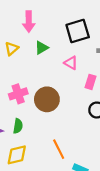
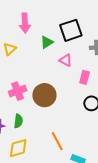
green triangle: (42, 48) -> (47, 42), moved

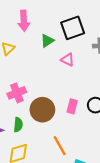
pink rectangle: (85, 77) -> (72, 106), moved
brown circle: (44, 95) -> (42, 110), moved

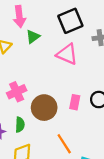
green triangle: (47, 41) -> (33, 37), moved
pink triangle: (68, 60) -> (67, 54), size x1.5

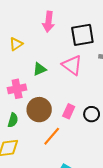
pink arrow: (19, 17) -> (49, 22), moved
green triangle: (33, 37) -> (40, 69), moved
orange line: (64, 144) -> (52, 136), moved, turned 60

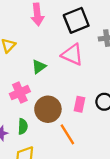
orange line: (52, 136) -> (67, 134), turned -60

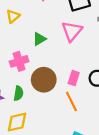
pink triangle: (72, 55) -> (72, 31), turned 40
orange line: (67, 134) -> (71, 101), moved

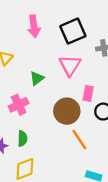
pink rectangle: (74, 78) -> (88, 93), moved
brown circle: (44, 80) -> (67, 111), moved

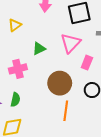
pink rectangle: (88, 93) -> (87, 63), moved
orange line: (79, 140) -> (66, 111), turned 30

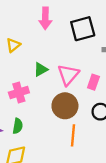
pink triangle: (71, 43) -> (68, 75), moved

